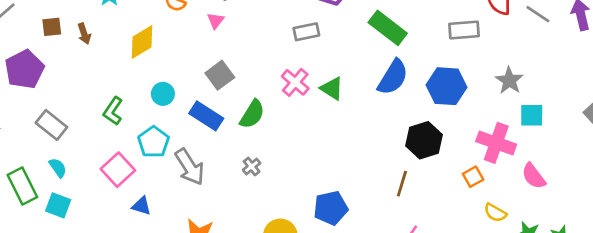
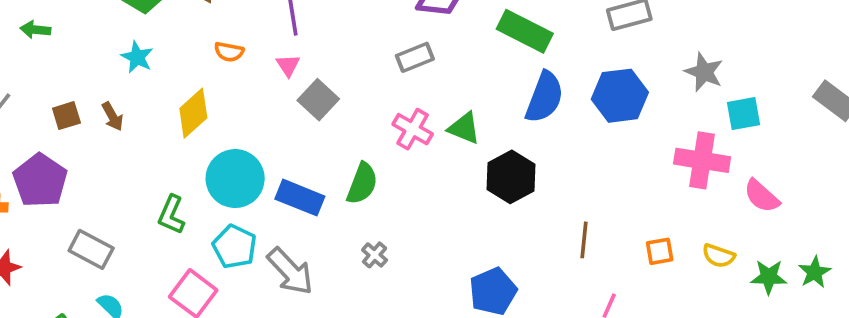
gray square: (220, 75) -> (318, 100), moved
cyan circle: (163, 94) -> (235, 179), size x1.8
black hexagon: (424, 140) -> (511, 177), moved
orange square: (473, 177) -> (660, 251), moved, turned 30

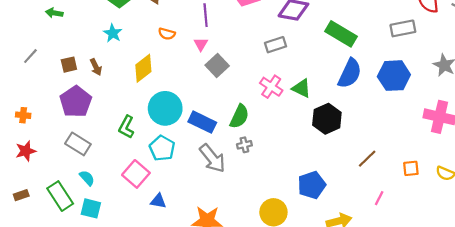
purple pentagon: (40, 180) -> (76, 102), moved
brown line: (584, 240) -> (367, 159), turned 36
gray cross: (375, 255) -> (244, 145), moved, turned 32
gray arrow: (290, 271) -> (212, 158), moved

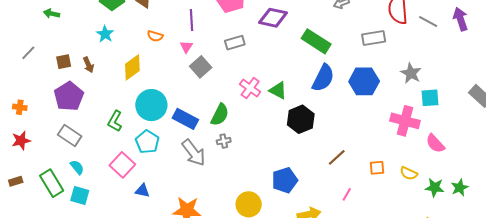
gray rectangle: (275, 45) -> (235, 43), moved

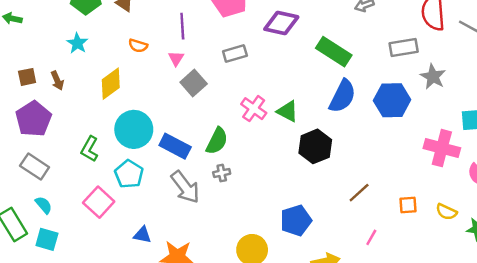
gray star: (411, 73) -> (433, 77), moved
blue triangle: (142, 191) -> (142, 235), moved

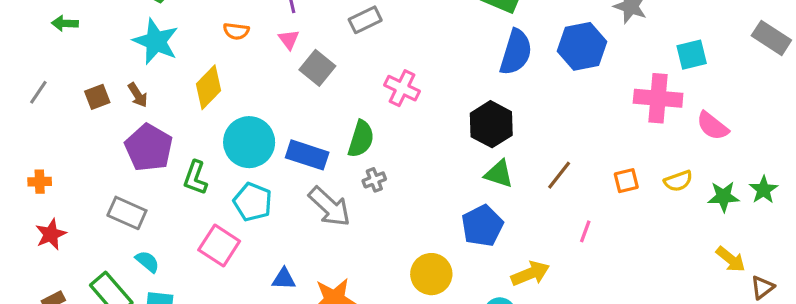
cyan star: (77, 43) -> (156, 41), size x1.6
green triangle: (288, 111) -> (499, 174), moved
purple pentagon: (33, 119) -> (149, 148), moved
yellow semicircle: (446, 212) -> (678, 181), turned -35

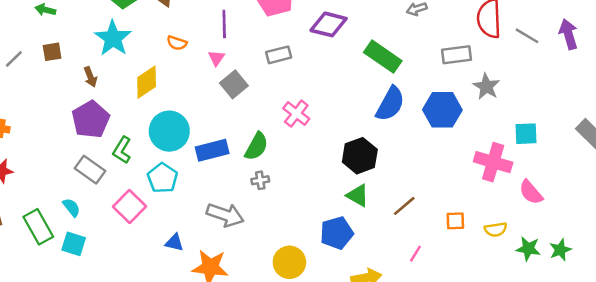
brown square: (97, 97) -> (52, 52), moved
blue rectangle: (307, 155) -> (212, 150), turned -44
gray arrow: (330, 207) -> (225, 215), moved, turned -36
gray rectangle: (127, 213) -> (90, 170), moved

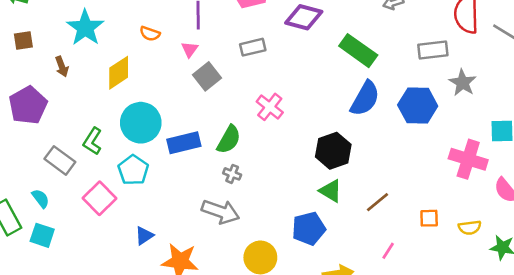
purple pentagon: (91, 119) -> (28, 105), moved
gray cross: (260, 180) -> (232, 174), turned 30
gray arrow: (225, 215) -> (221, 212), moved
blue triangle: (174, 243) -> (144, 236), turned -48

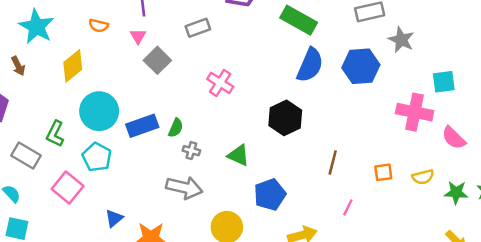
green semicircle: (229, 140) -> (176, 128), moved, size x0.7
green triangle: (331, 191) -> (238, 155), moved
brown line: (378, 202) -> (333, 162), turned -30

